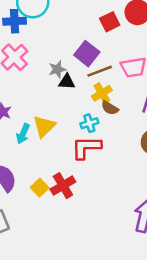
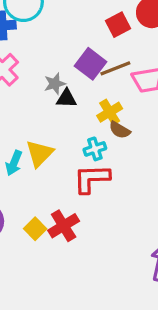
brown line: (100, 71) -> (115, 68), moved

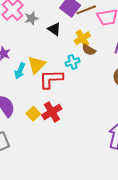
gray star: (55, 84) -> (31, 18), moved
black triangle: (66, 99) -> (54, 29), turned 32
red L-shape: (92, 179) -> (51, 79), moved

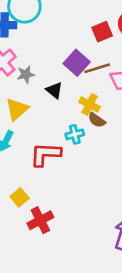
yellow cross: (82, 38) -> (90, 104), turned -35
yellow triangle: (37, 65) -> (17, 109), moved
red cross: (52, 112) -> (40, 220), moved

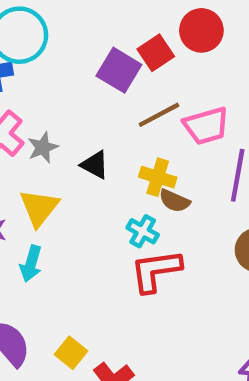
purple square: (77, 63) -> (119, 70), moved
cyan cross: (75, 134) -> (143, 231), turned -36
red L-shape: (45, 154) -> (156, 271), moved

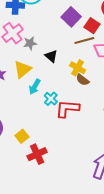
red square: (156, 53) -> (92, 26), moved, turned -35
cyan cross: (143, 231) -> (51, 99), moved
cyan arrow: (31, 264) -> (35, 87), moved

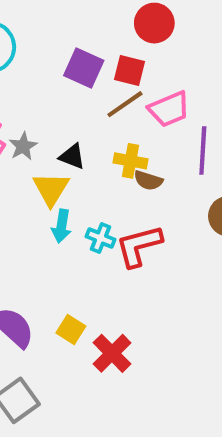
yellow triangle: (22, 69) -> (51, 189), moved

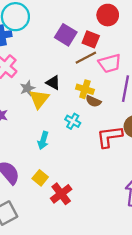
gray star: (23, 146) -> (27, 88), moved
cyan arrow: (61, 226) -> (43, 140), moved
cyan cross: (101, 238) -> (73, 121), moved
red L-shape: (139, 246) -> (109, 137), moved

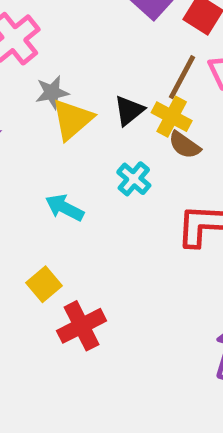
brown line: (86, 58) -> (182, 77), moved, turned -45
black triangle: (53, 83) -> (129, 111), moved, turned 42
cyan arrow: (43, 140) -> (65, 208), turned 90

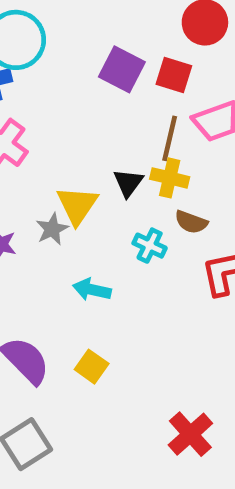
gray star: (52, 92) -> (52, 229), moved
brown semicircle: (184, 145) -> (191, 222), moved
red cross: (82, 326) -> (190, 434), moved

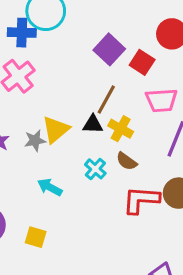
brown line: (170, 138) -> (106, 100), moved
black triangle: (128, 183) -> (93, 124), turned 40
yellow square: (92, 367) -> (36, 237), turned -35

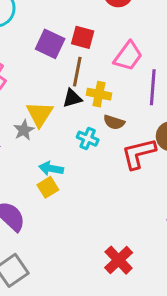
purple square: (109, 49) -> (50, 44), moved
red square: (142, 62) -> (83, 37), moved
pink trapezoid: (161, 100) -> (128, 56), turned -32
yellow square: (36, 237) -> (48, 187), moved, turned -30

